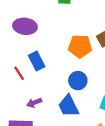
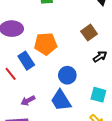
orange pentagon: (80, 46) -> (46, 44), moved

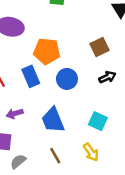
blue rectangle: (26, 61) -> (31, 76), moved
blue circle: (67, 75) -> (67, 79), moved

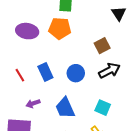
orange pentagon: (47, 51) -> (60, 28), moved
black arrow: (107, 77) -> (109, 71), size x1.5

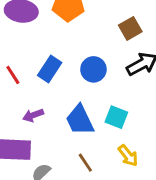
blue rectangle: (45, 72) -> (50, 69), turned 60
cyan square: (103, 108) -> (116, 117), moved

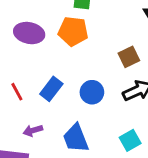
cyan square: (116, 117) -> (130, 140), moved, turned 35

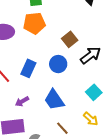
brown square: (129, 57) -> (70, 39), moved

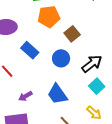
orange pentagon: (34, 23) -> (49, 17), moved
black arrow: (91, 55) -> (92, 64), moved
blue rectangle: (28, 68) -> (30, 50), moved, turned -72

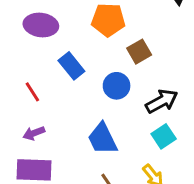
purple arrow: (25, 96) -> (34, 133), moved

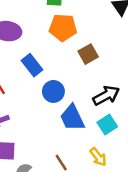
blue circle: (117, 86) -> (53, 91), moved
blue trapezoid: (102, 139) -> (72, 118), moved

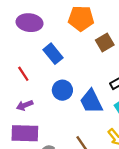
blue circle: (53, 91) -> (62, 90), moved

